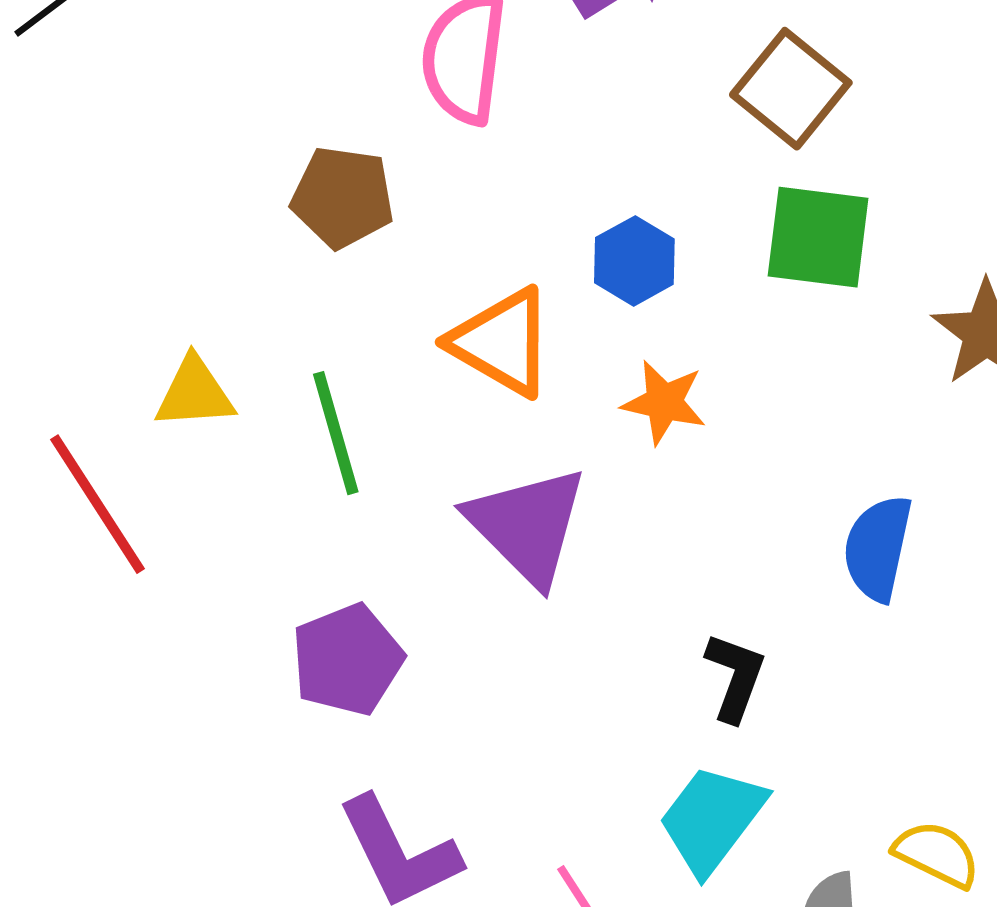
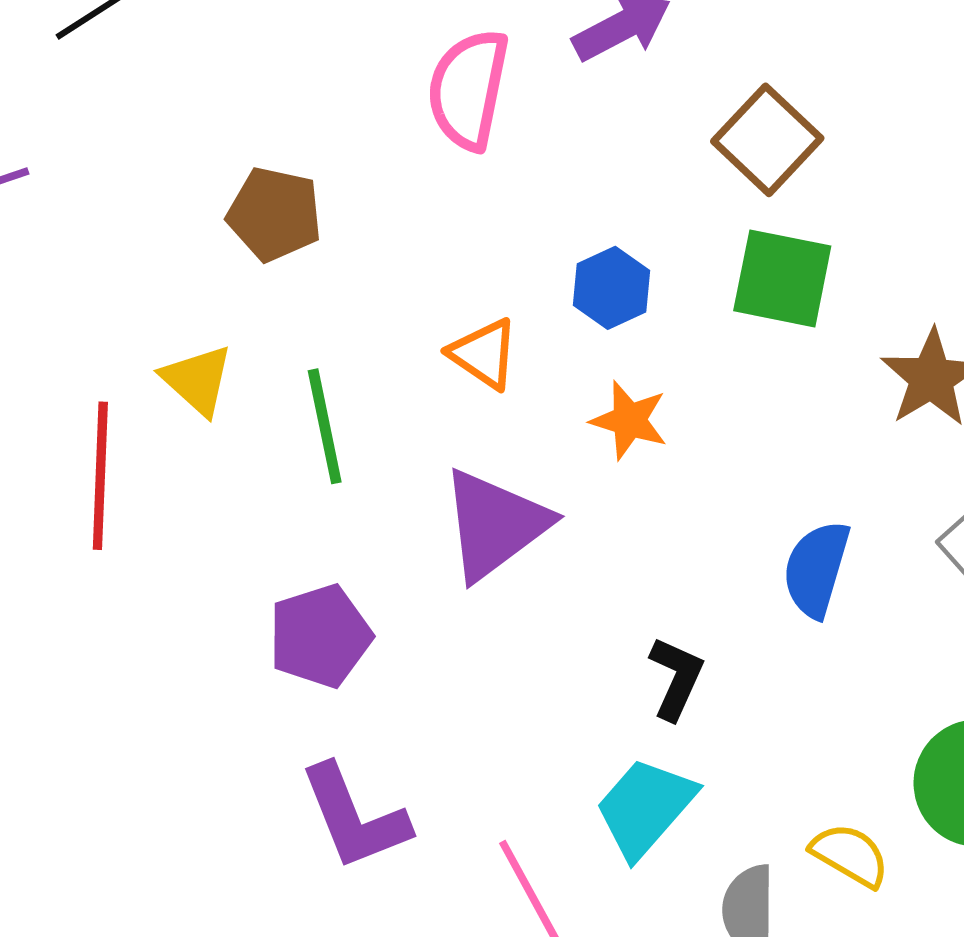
brown pentagon: (343, 197) -> (275, 214), moved
orange triangle: (502, 342) -> (484, 354), size x0.7
yellow triangle: (195, 393) -> (197, 380), turned 42
red line: (97, 504) -> (100, 476), turned 31
purple triangle: (527, 526) -> (495, 525), turned 34

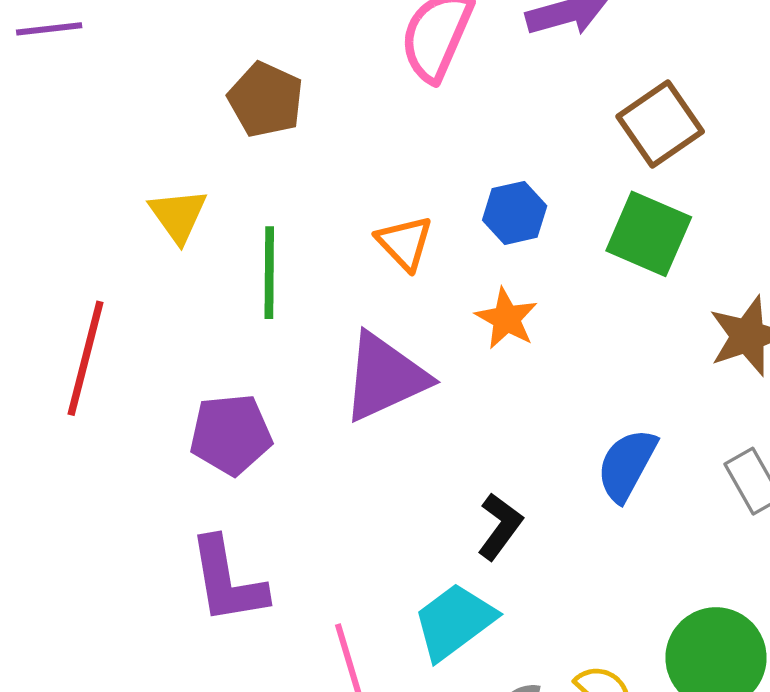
red line: (100, 476) -> (85, 358), moved

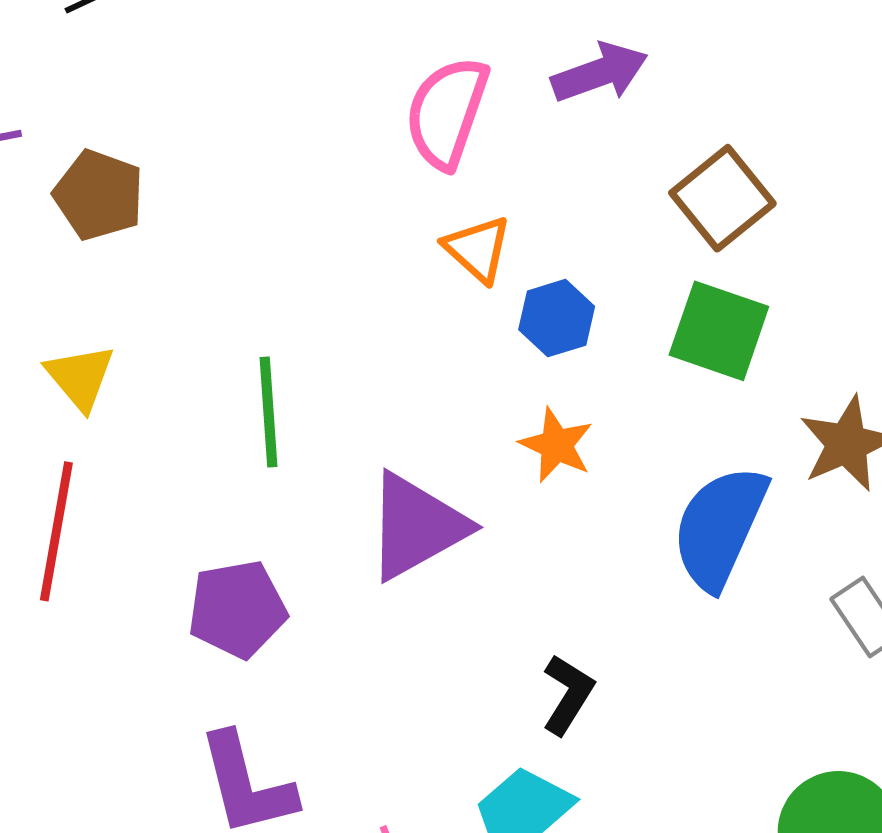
brown pentagon: (266, 100) -> (99, 195), moved
yellow triangle: (178, 215) -> (80, 377), moved
orange triangle: (405, 243) -> (478, 249), moved
blue semicircle: (627, 465) -> (720, 527), moved, size x1.4

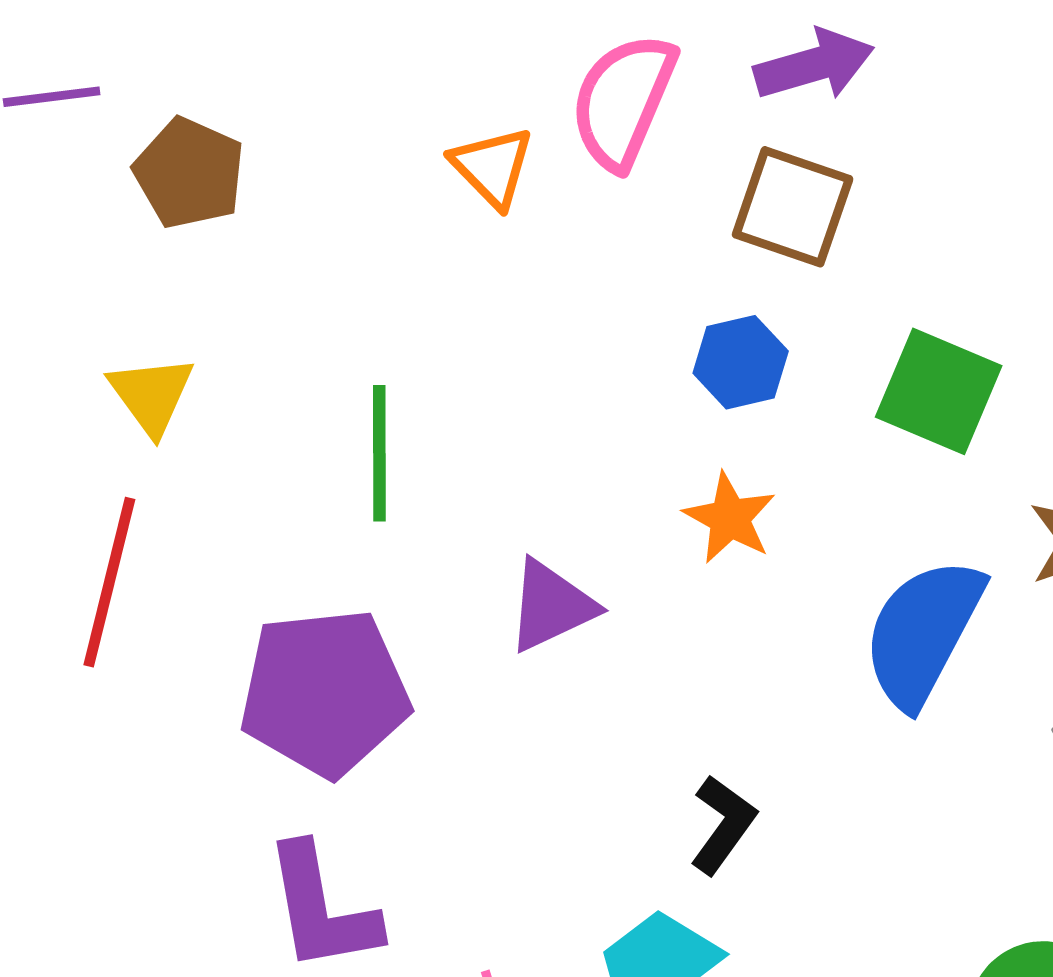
brown square: (722, 198) -> (793, 207), moved, turned -36
orange triangle: (478, 249) -> (492, 167), moved
purple triangle: (416, 526) -> (551, 606), size x0.7
purple pentagon: (237, 609) -> (325, 692), size x1.4

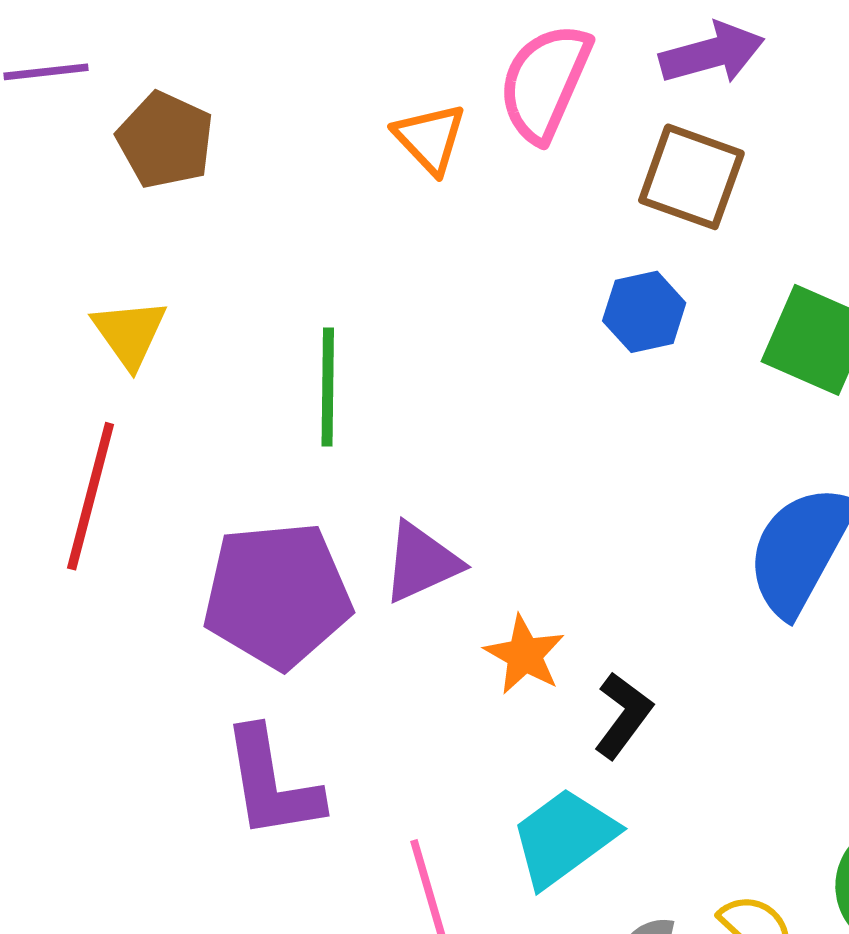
orange star: (730, 518) -> (524, 655), moved
purple triangle: (551, 606) -> (421, 562), moved

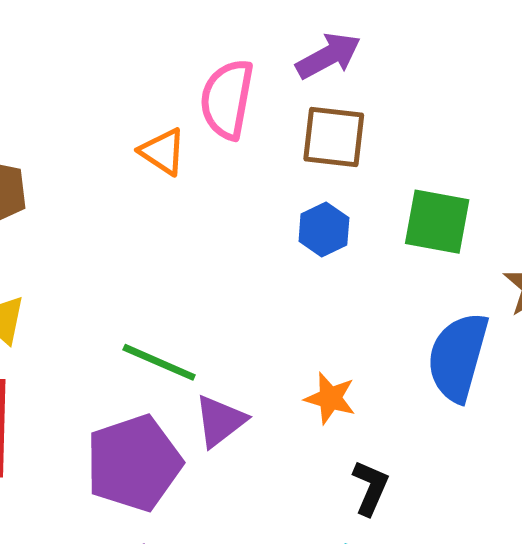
green line: (328, 387) -> (159, 362), moved, turned -54
orange star: (524, 655) -> (330, 398), moved

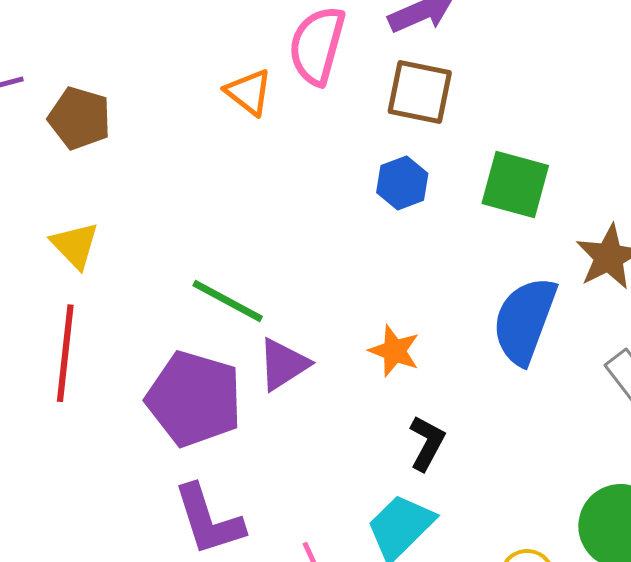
purple pentagon: (134, 463) -> (194, 399), turned 30

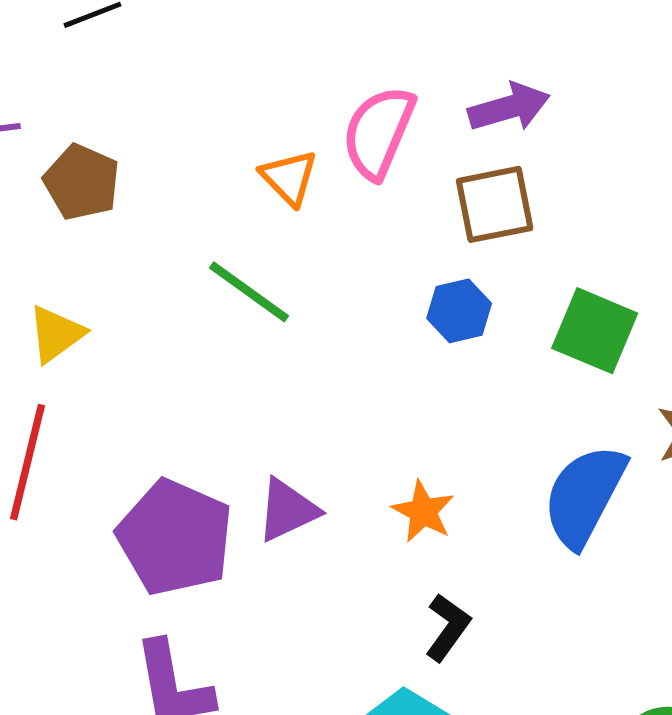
brown square: (420, 92) -> (495, 204), turned -30
yellow triangle: (75, 245) -> (56, 334), turned 30
green line: (228, 301) -> (249, 292), moved

